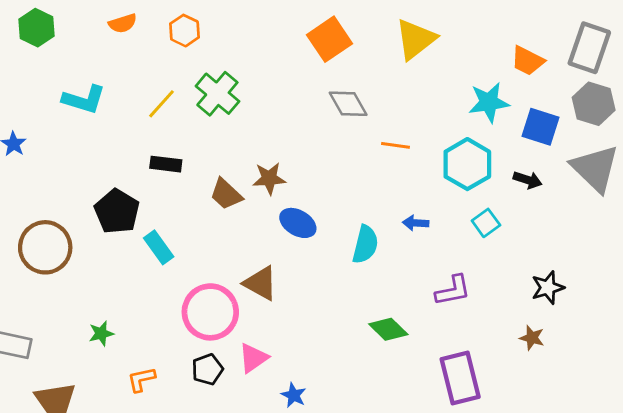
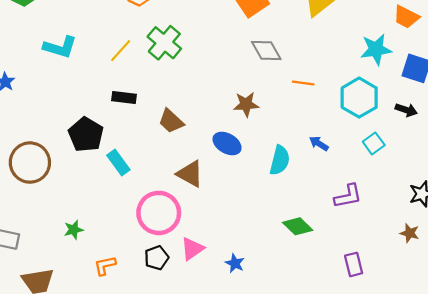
brown star: (269, 178) -> (246, 104), moved
blue arrow: (416, 223) -> (319, 143), turned 30
brown triangle: (261, 283) -> (190, 174), moved
purple rectangle: (460, 378) -> (354, 264), size x0.6
blue star: (294, 395) -> (235, 263), moved

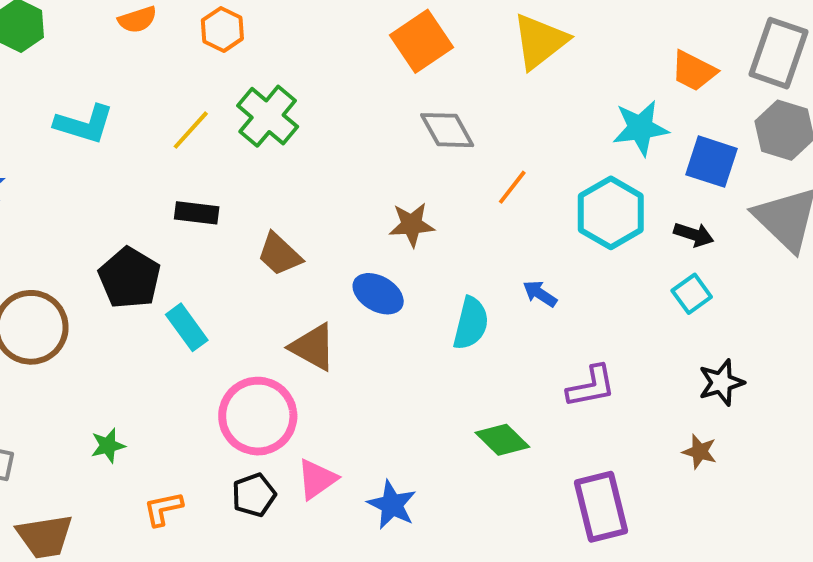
orange line: (303, 83) -> (512, 187), turned -60
cyan square: (374, 143) -> (692, 294), moved
blue star: (235, 263) -> (392, 505), size x1.4
purple rectangle: (354, 264) -> (601, 507), size x1.6

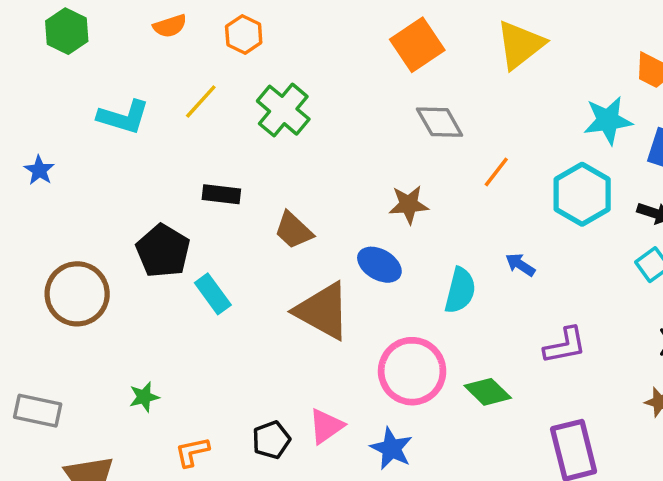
yellow line: (191, 130) -> (201, 101), moved
brown triangle: (313, 347) -> (323, 311), size x1.4
pink circle: (258, 416) -> (412, 371), moved

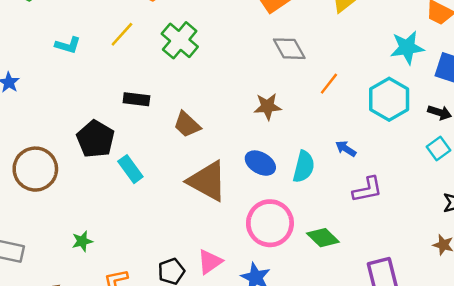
cyan L-shape: (123, 117) -> (68, 45), size x0.7
blue ellipse: (379, 265) -> (260, 163), moved
purple L-shape: (565, 345) -> (367, 190), moved

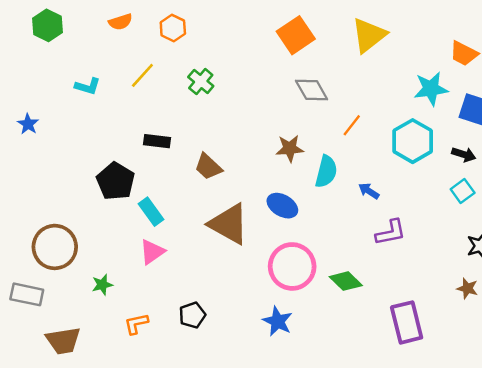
green cross: (180, 40) -> (201, 81), size x0.7
cyan semicircle: (304, 167) -> (326, 172), moved
brown circle: (35, 169) -> (55, 247), moved
pink triangle: (210, 262) -> (152, 252), moved

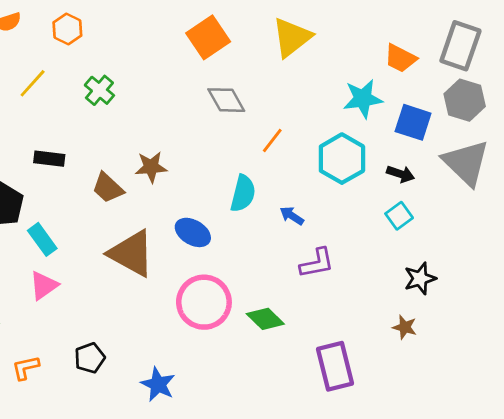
brown star: (290, 148) -> (151, 167), moved
blue star: (278, 321) -> (158, 384), moved

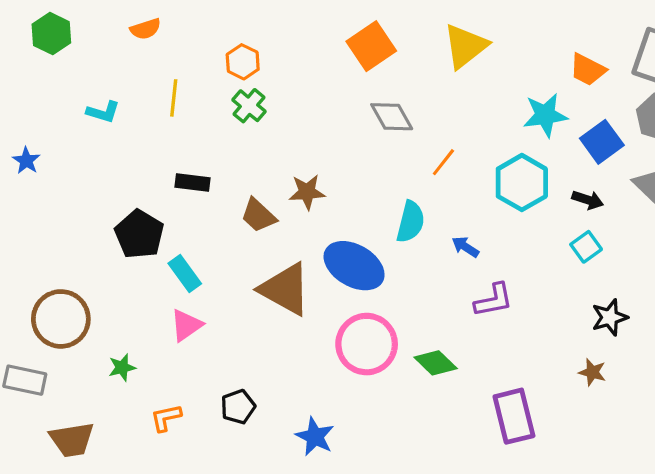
orange hexagon: (67, 29) -> (243, 62), moved
yellow line: (33, 83) -> (174, 98), turned -36
blue square: (413, 122) -> (602, 142), turned 36
blue ellipse: (193, 232) -> (354, 266), size x1.5

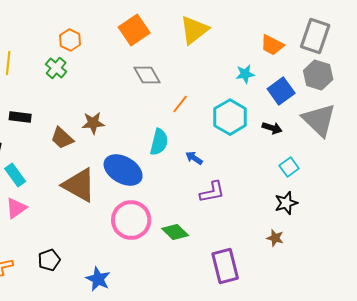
orange hexagon: (243, 62) -> (70, 40), moved
cyan star: (545, 115) -> (245, 74), size x0.7
cyan square: (586, 247) -> (289, 167), moved

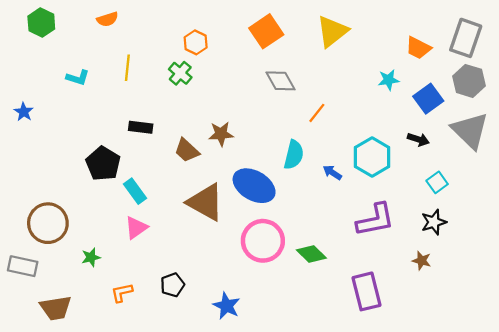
cyan hexagon: (230, 117) -> (372, 157), moved
purple L-shape: (212, 192) -> (375, 220), moved, size x1.4

